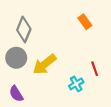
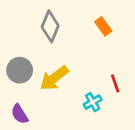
gray diamond: (24, 29) -> (50, 26), moved

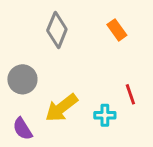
yellow arrow: (54, 78) -> (61, 108), moved
cyan cross: (93, 102) -> (105, 115), turned 30

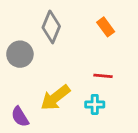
gray circle: (22, 79) -> (20, 54), moved
red line: (130, 94) -> (103, 76), moved, turned -66

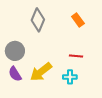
gray circle: (20, 54) -> (15, 51), moved
purple semicircle: (20, 117) -> (15, 74), moved

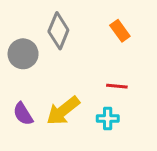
gray circle: (15, 51) -> (23, 54), moved

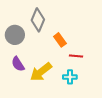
orange rectangle: (120, 31) -> (60, 40), moved
purple semicircle: (23, 114) -> (18, 64), moved

